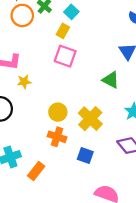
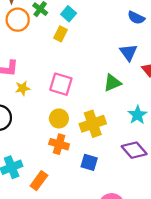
pink square: (65, 56) -> (61, 84), moved
green triangle: (111, 80) -> (112, 83), turned -48
yellow cross: (90, 119) -> (93, 124), turned 30

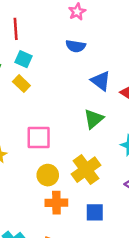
blue semicircle: (136, 18) -> (76, 46), moved
yellow rectangle: (61, 34) -> (21, 84), turned -56

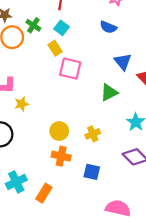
pink square: (39, 137) -> (70, 69), moved
yellow cross: (86, 170) -> (93, 134), size x0.6

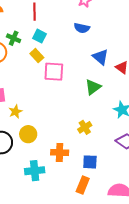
yellow circle: (59, 131) -> (28, 134), moved
cyan cross: (16, 182) -> (35, 171), moved, turned 30
orange rectangle: (44, 193) -> (83, 185), moved

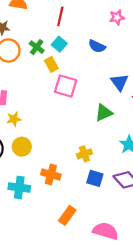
blue semicircle: (82, 28) -> (97, 46), moved
green cross: (14, 38) -> (37, 47), moved
blue square: (90, 162) -> (95, 178), moved

